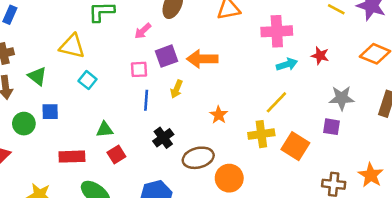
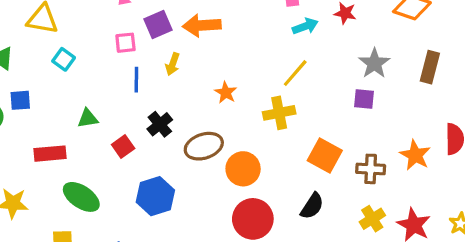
gray star: (342, 98) -> (374, 63), turned -30
orange square: (295, 146) -> (325, 155), moved
red square: (116, 155) -> (123, 146), moved

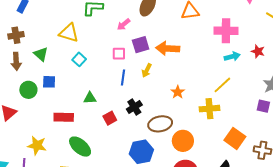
blue hexagon: (155, 196) -> (141, 152), moved

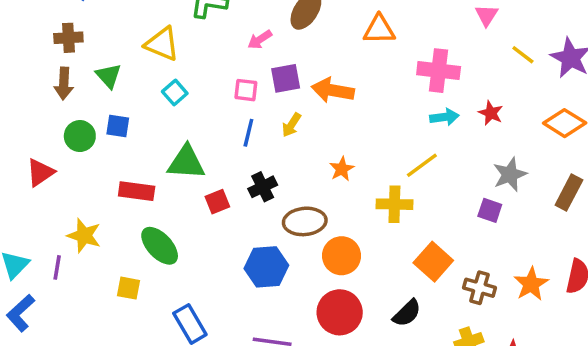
green triangle: (90, 98) -> (186, 162), size x1.6

